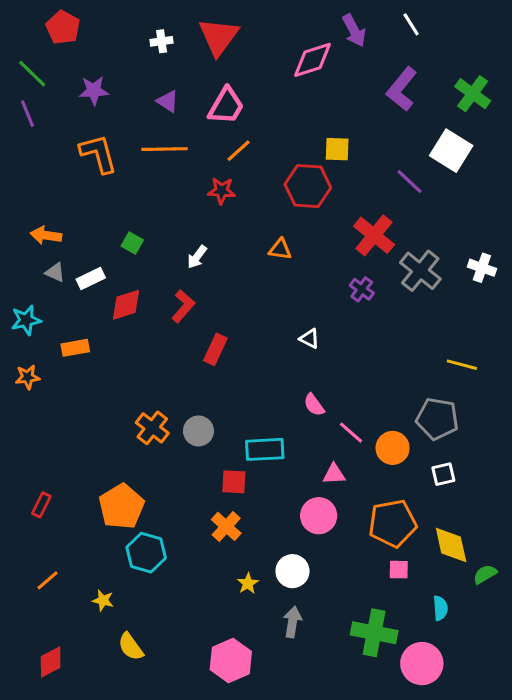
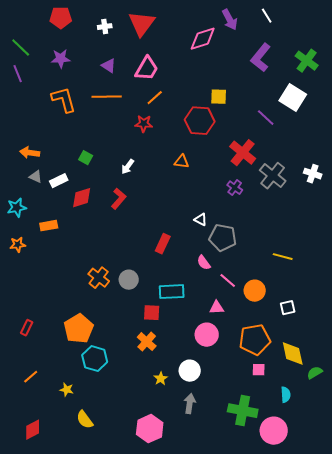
red pentagon: (63, 27) -> (61, 18), moved, turned -30
red rectangle: (215, 349) -> (163, 244), moved
yellow line: (462, 365) -> (283, 257), moved
gray pentagon: (437, 419) -> (223, 238), moved

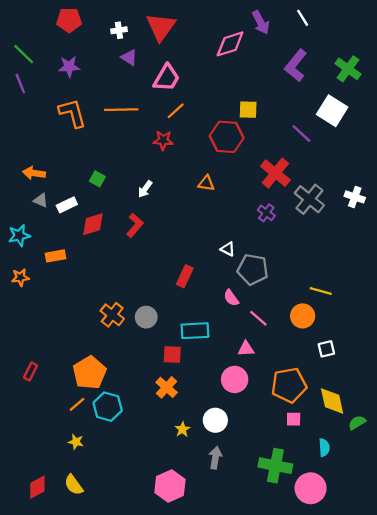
purple triangle: (109, 66) -> (129, 57), moved
orange circle: (255, 291) -> (303, 316), moved
orange line: (31, 377) -> (77, 404), moved
yellow semicircle: (85, 420) -> (74, 485), moved

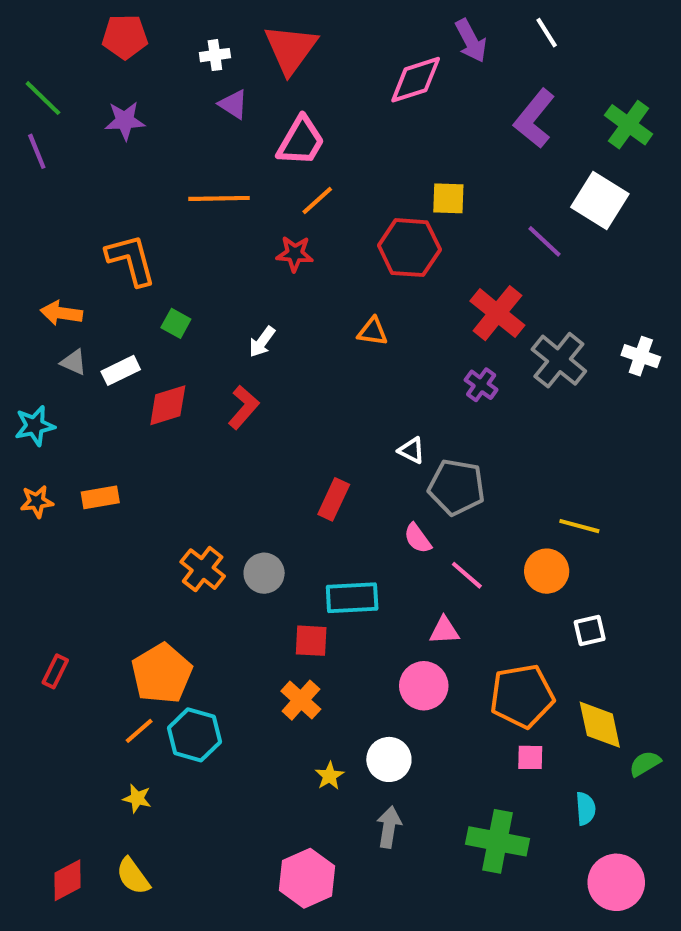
orange L-shape: (72, 113) -> (131, 260), moved
orange rectangle: (55, 256) -> (100, 497), moved
pink circle: (311, 488) -> (616, 882), moved

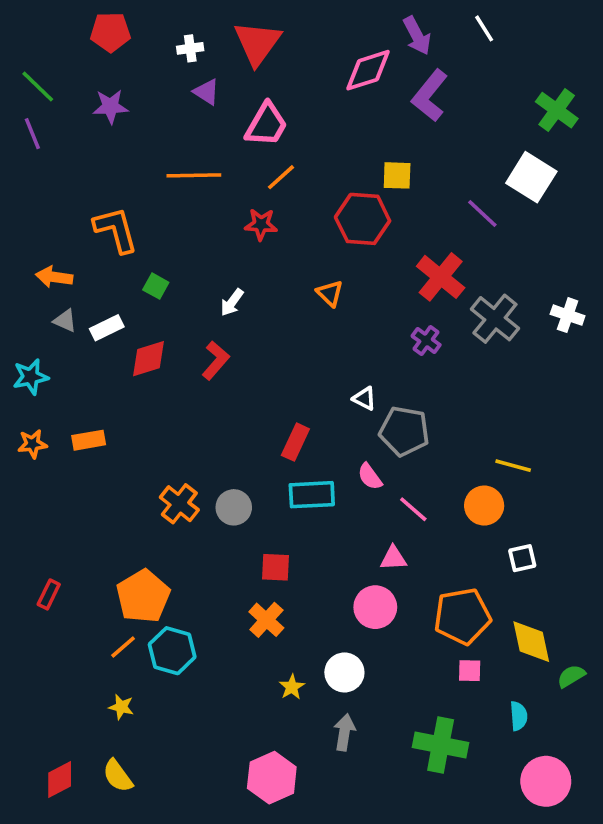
purple L-shape: (534, 119) -> (430, 96), moved
orange triangle: (373, 332) -> (330, 293), turned 36
cyan rectangle: (352, 598) -> (312, 495), moved

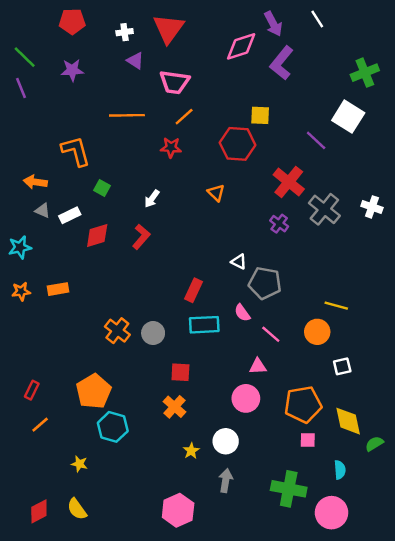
green cross: (557, 110) -> (365, 73), turned 32
pink trapezoid: (266, 125) -> (174, 82), turned 68
orange line: (123, 647) -> (40, 425), moved
pink circle: (546, 781) -> (331, 513), moved

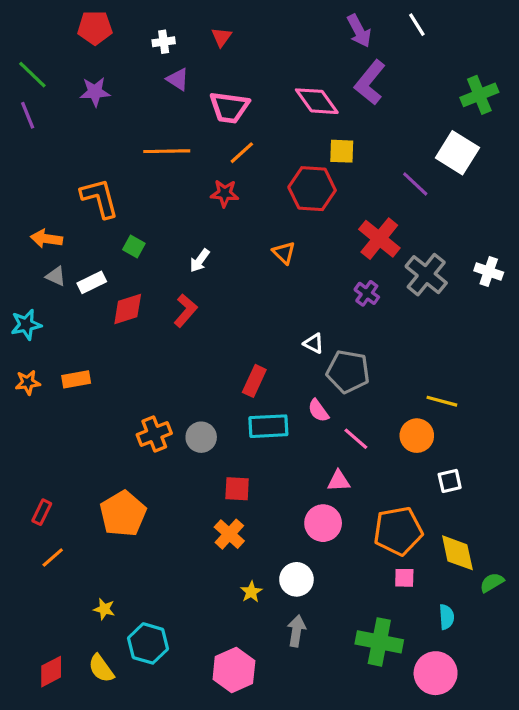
red triangle: (169, 29) -> (221, 37), size x0.5
pink diamond: (241, 46) -> (317, 101), moved, turned 72
orange cross: (117, 331) -> (154, 434), turned 30
cyan hexagon: (113, 427) -> (148, 643), moved

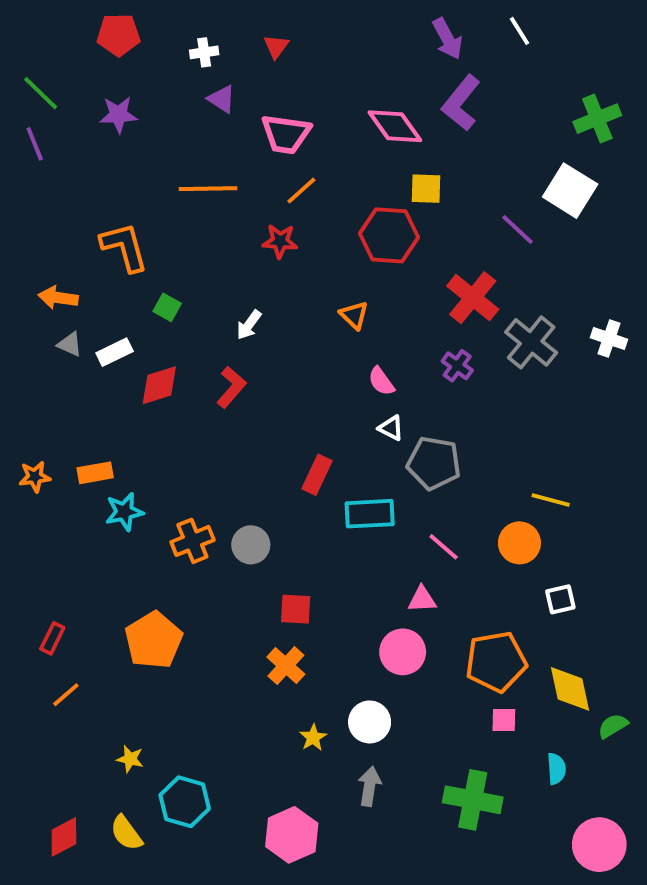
cyan star: (26, 325) -> (124, 512), moved
pink semicircle: (318, 411) -> (381, 381), moved
cyan rectangle: (268, 426) -> (370, 514), moved
pink circle: (436, 673) -> (599, 845), moved

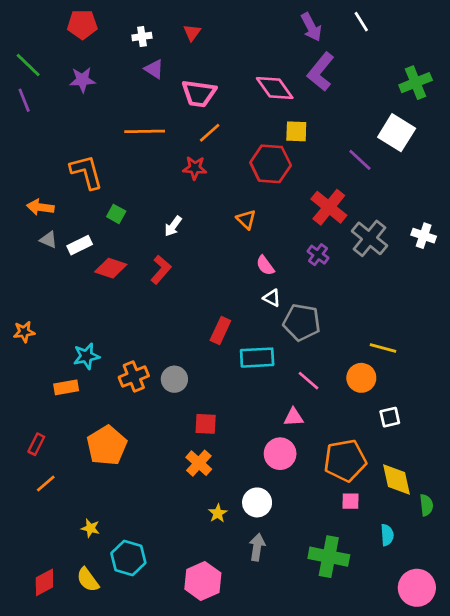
red diamond: (159, 385) -> (111, 268), turned 36
orange rectangle: (95, 473) -> (66, 387), moved
green semicircle: (613, 726) -> (426, 505), turned 115

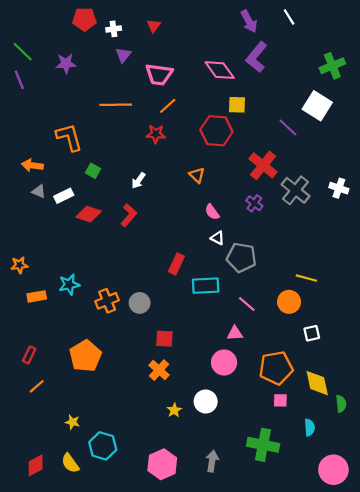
red pentagon: (82, 24) -> (84, 19), moved
purple triangle: (154, 69) -> (123, 55), turned 35
orange rectangle: (66, 387) -> (37, 296), moved
gray arrow: (257, 547) -> (212, 461), moved

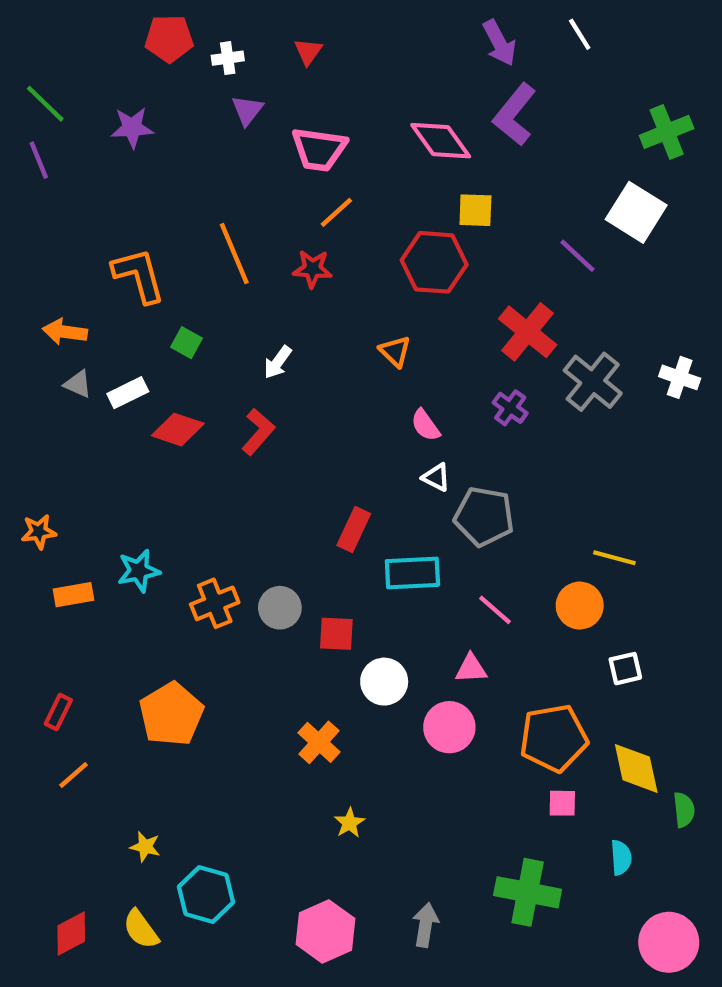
orange line: (116, 105) -> (234, 254), moved, turned 68
red square: (164, 339) -> (336, 634), moved
white circle: (206, 401) -> (384, 682), moved

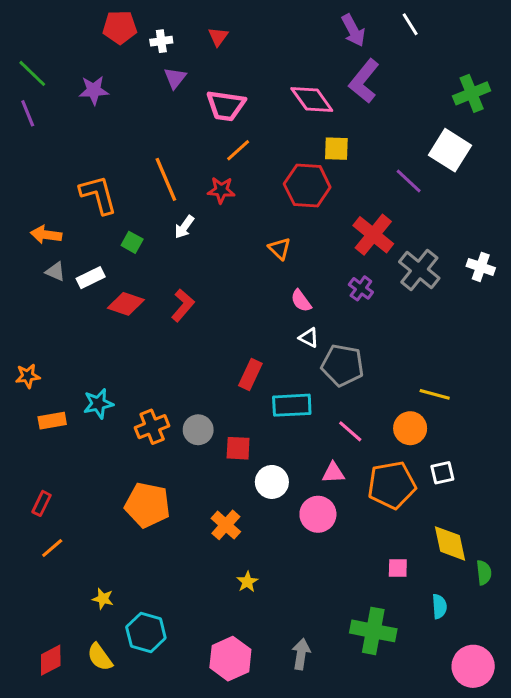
white arrow: (278, 362) -> (184, 227), moved
orange pentagon: (171, 714) -> (147, 505), moved, turned -30
orange pentagon: (554, 738) -> (392, 485), moved

